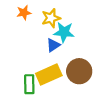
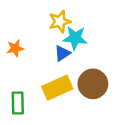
orange star: (24, 13) -> (15, 48), moved
green rectangle: (29, 84) -> (18, 103), moved

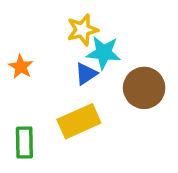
orange star: (15, 48) -> (21, 67), turned -30
brown circle: (93, 84) -> (144, 88), moved

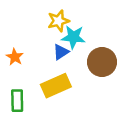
orange star: (21, 67) -> (15, 57), moved

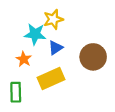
cyan star: (73, 37) -> (35, 34), moved
orange star: (15, 57) -> (24, 59), moved

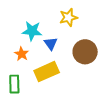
yellow star: (53, 19) -> (68, 17), moved
blue triangle: (56, 48) -> (51, 43), turned -32

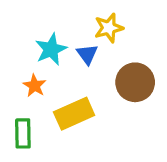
cyan star: (32, 31) -> (51, 49), turned -30
blue triangle: (51, 43) -> (87, 54), moved

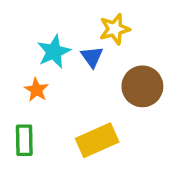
yellow rectangle: (74, 114) -> (97, 140), moved

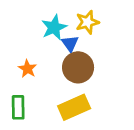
cyan star: (54, 52) -> (54, 27), moved
brown circle: (142, 86) -> (78, 67), moved

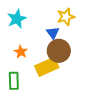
cyan star: (54, 27) -> (17, 19), moved
yellow rectangle: (74, 107) -> (47, 67), moved

